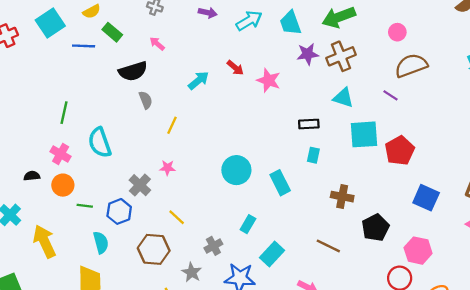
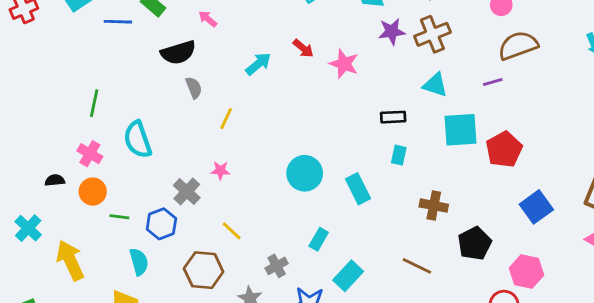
purple line: (390, 95) -> (493, 82), turned -49
blue square: (426, 198) -> (536, 207), turned 30

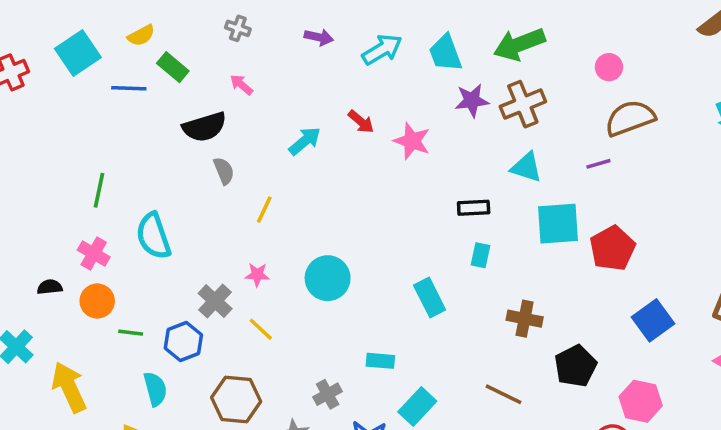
cyan circle: (305, 173) -> (328, 278), moved
yellow line: (232, 231) -> (261, 329), moved
cyan rectangle: (319, 239) -> (380, 361), turned 65

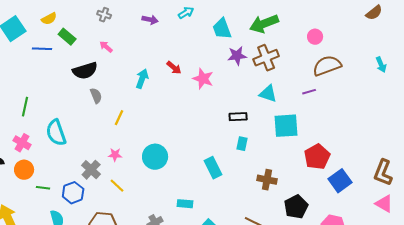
cyan arrow: (382, 50) -> (186, 13), moved, size x0.7
cyan arrow: (305, 141) -> (142, 79), turned -30
red pentagon: (612, 248) -> (317, 157), moved

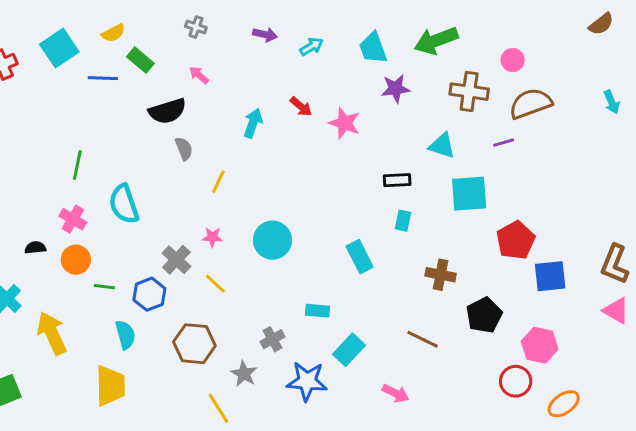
cyan arrow: (186, 13) -> (311, 47), moved
brown cross: (266, 58) -> (469, 92), moved, turned 30
blue square: (340, 181) -> (550, 276), turned 30

